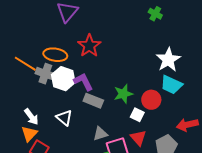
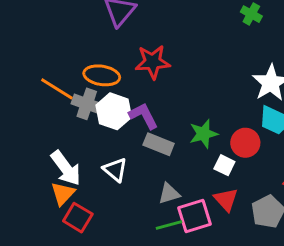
red star: (89, 46) -> (153, 62), turned 30
white arrow: (31, 117) -> (66, 168), size x1.4

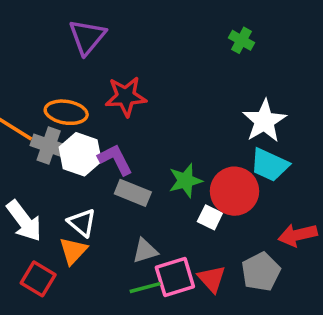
red circle: (245, 143) -> (234, 191), size x1.4
orange triangle: (63, 194) -> (73, 251), moved
red triangle: (226, 200) -> (212, 279), moved

